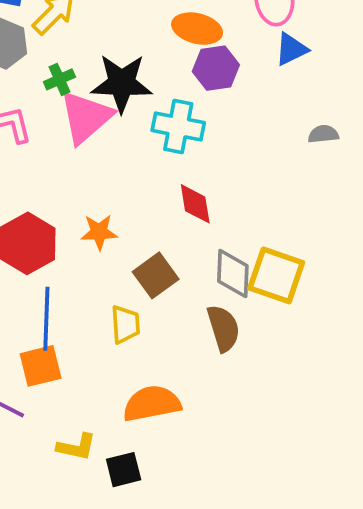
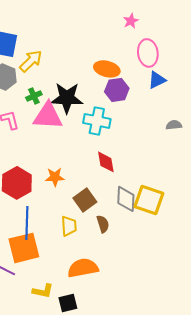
pink triangle: (86, 117) -> (48, 116), turned 44
brown semicircle: (223, 328) -> (103, 224), moved, size x0.7
orange square: (41, 366) -> (24, 248), size x1.4

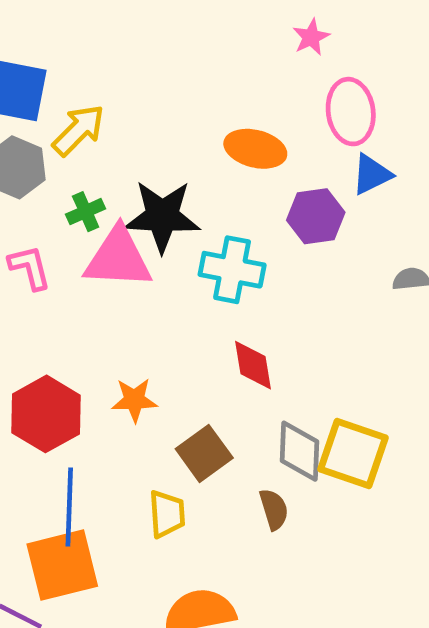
purple hexagon: (117, 90) -> (316, 216), moved
brown semicircle: (103, 224) -> (274, 509), moved

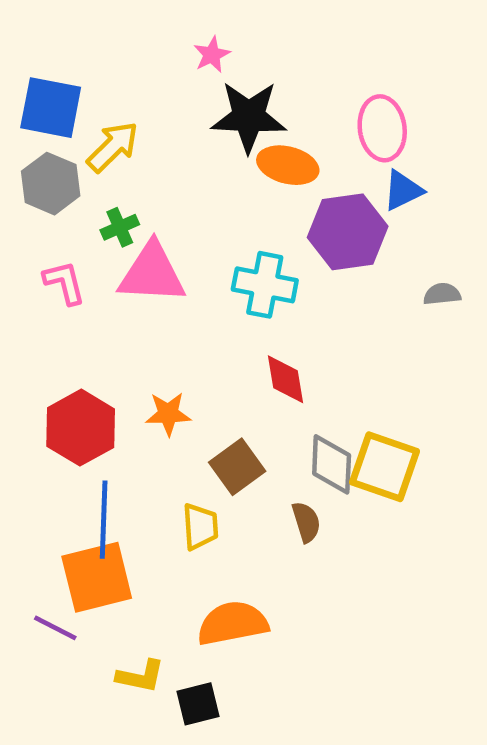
pink star: (311, 37) -> (212, 55), moved
black star: (162, 216) -> (249, 117), moved
purple hexagon: (316, 216) -> (348, 232), size x1.4

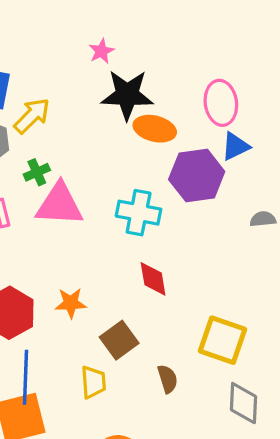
gray diamond: (332, 464) -> (243, 403), moved

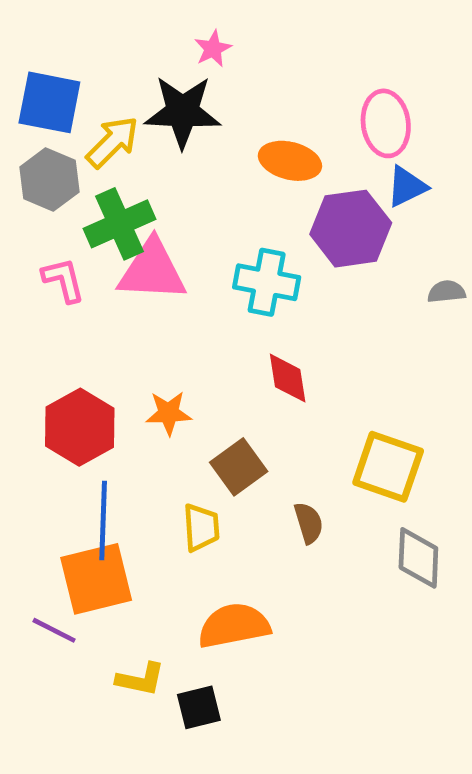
black star: (127, 95) -> (183, 112), moved
green cross: (37, 172) -> (119, 224), size x1.8

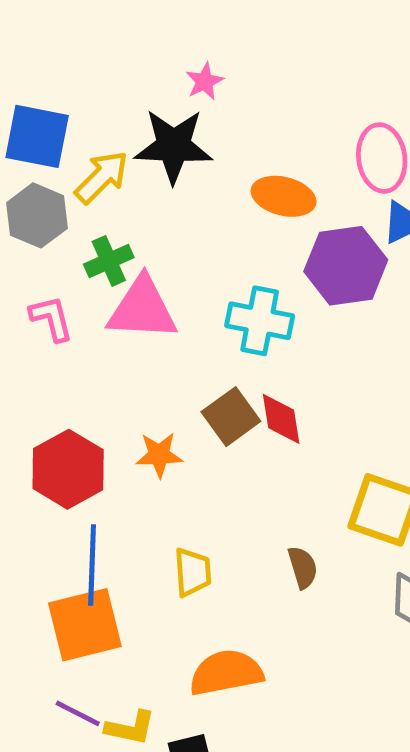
green cross: (119, 224) -> (109, 261), size x0.7
brown square: (239, 467) -> (231, 417), moved
purple line: (54, 630) -> (78, 713), moved

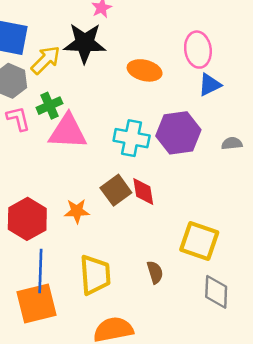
purple hexagon: (346, 266) -> (178, 133), moved
pink L-shape: (51, 318) -> (18, 119), moved
yellow trapezoid: (193, 572) -> (95, 275), size x1.5

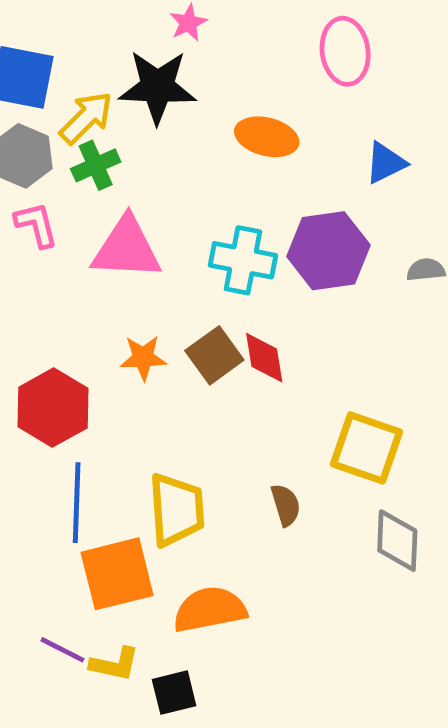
pink ellipse: (198, 50) -> (345, 51), moved
green cross: (49, 106) -> (96, 165), moved
orange star: (77, 211) -> (143, 358), moved
orange square: (36, 304) -> (117, 574), moved

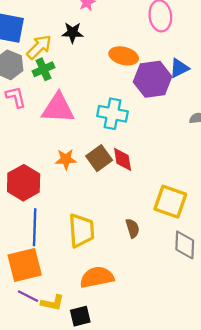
black star: (157, 87) -> (72, 33), size x0.6
purple hexagon: (328, 251) -> (153, 79), moved
orange square: (117, 574) -> (25, 265), moved

